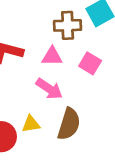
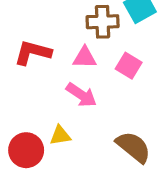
brown semicircle: (69, 124) -> (133, 147), moved, turned -68

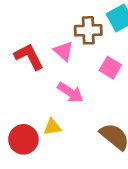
red L-shape: (33, 53) -> (29, 57), turned 48
pink triangle: (85, 58) -> (63, 51), moved, turned 40

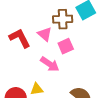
pink square: (110, 68) -> (66, 46), moved, turned 35

